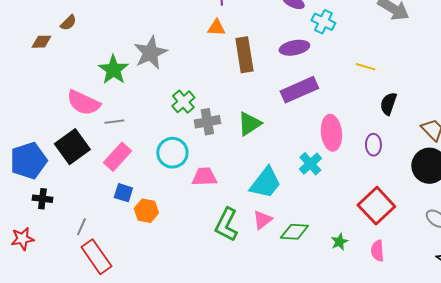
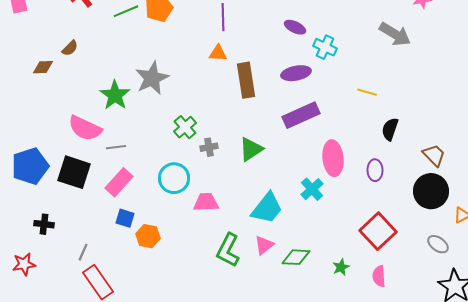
gray cross: (207, 122) -> (209, 147), size x0.7
black square: (72, 147) -> (74, 172), turned -36
blue pentagon: (28, 161) -> (30, 166), moved

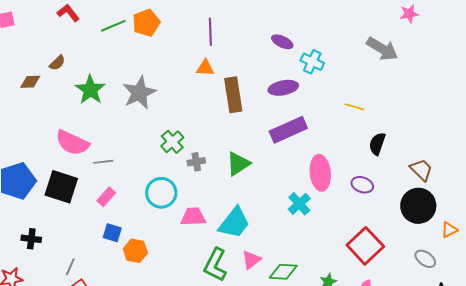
green star: (115, 95) -> (90, 90), moved
purple ellipse: (375, 170) -> (362, 185), turned -70
pink rectangle: (119, 182) -> (106, 197), size x0.7
cyan trapezoid: (267, 208) -> (234, 223), moved

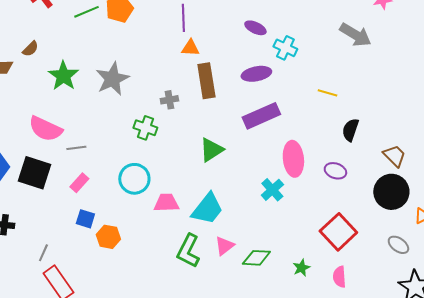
orange triangle: (205, 68) -> (190, 48), moved
green cross: (172, 142) -> (145, 128), turned -30
gray cross: (196, 162) -> (169, 100), moved

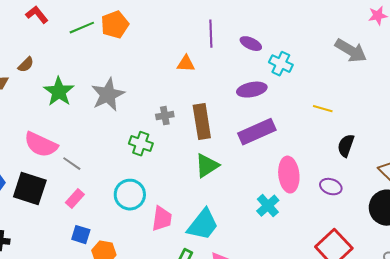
purple line: (183, 18) -> (211, 34), moved
brown rectangle: (206, 81) -> (202, 122), moved
gray line: (76, 148) -> (72, 164), turned 42
pink trapezoid: (166, 203) -> (162, 219), turned 100

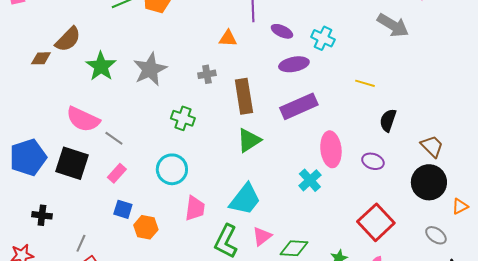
purple ellipse: (251, 44) -> (282, 31), moved
brown semicircle: (26, 65) -> (68, 39), size x1.6
gray cross: (165, 116) -> (207, 74), moved
pink trapezoid: (162, 219) -> (195, 208), moved

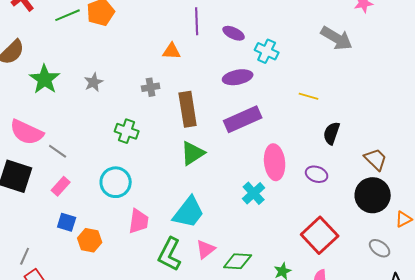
purple ellipse: (282, 31) -> (234, 33), moved
gray star: (150, 69) -> (94, 82), size x0.6

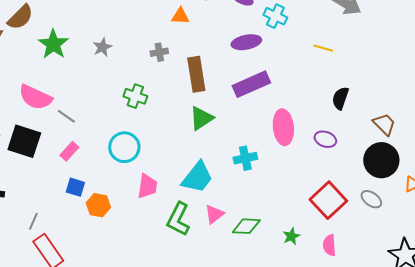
yellow line: (309, 96) -> (323, 48), moved
cyan cross: (254, 193) -> (245, 158), moved, turned 30
gray ellipse: (380, 248) -> (371, 199), moved

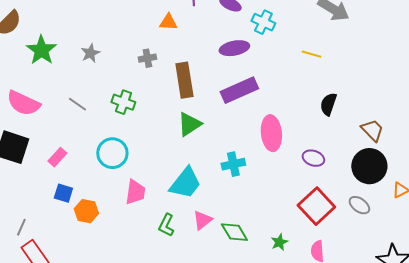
gray line: (66, 116) -> (77, 104), moved
purple ellipse: (325, 139) -> (313, 158), moved
green L-shape: (178, 219) -> (166, 225), size x0.7
green diamond: (246, 226) -> (234, 232), turned 56

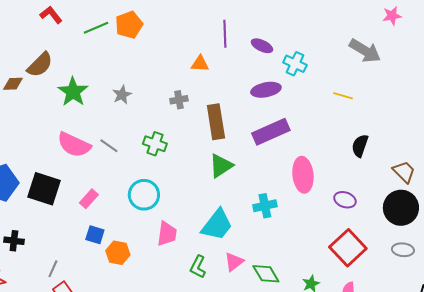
pink semicircle: (23, 103) -> (74, 145), moved
gray ellipse: (359, 205) -> (403, 250), moved, turned -30

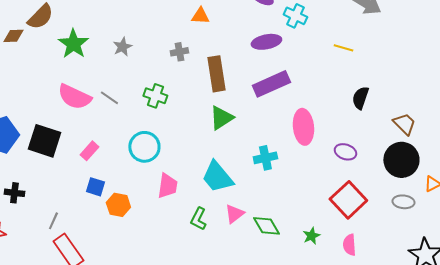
cyan trapezoid: (217, 225) -> (217, 177), turned 102

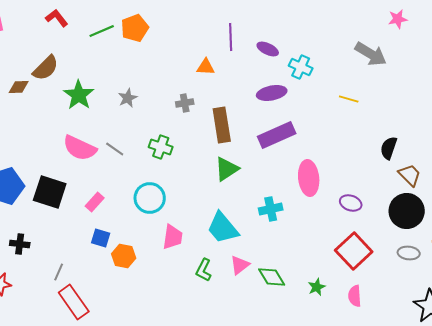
black semicircle: (360, 98) -> (389, 148), moved

